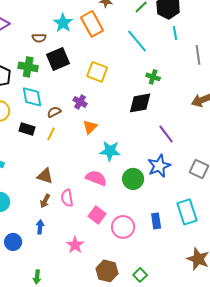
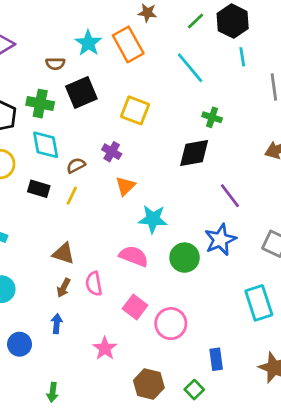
blue rectangle: (156, 221) -> (216, 359), moved

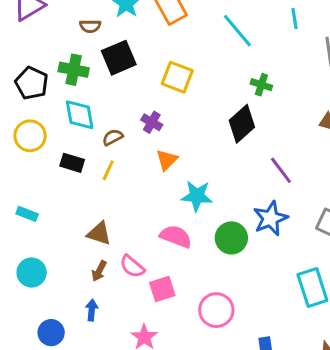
black diamond: (194, 153) -> (242, 124), turned -32
pink semicircle: (94, 284) -> (132, 266), turned -40
pink square: (135, 307) -> (162, 289), moved, turned 35

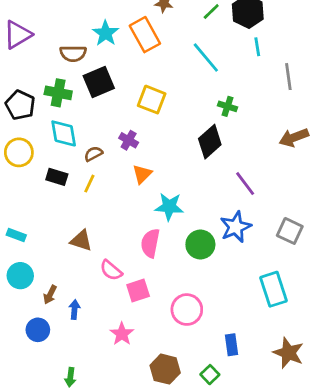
brown semicircle: (90, 26) -> (73, 54), size x1.4
cyan rectangle: (27, 214) -> (16, 235), moved
pink semicircle: (176, 236) -> (150, 243), turned -100
brown arrow: (99, 271) -> (50, 295), moved

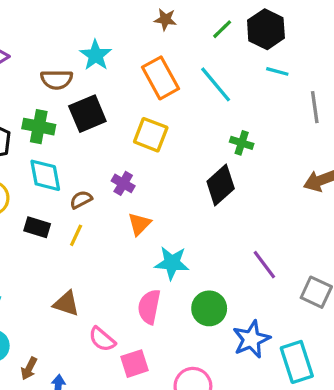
orange rectangle: (145, 35) -> (160, 78), moved
cyan line: (257, 47) -> (277, 71), turned -66
purple line: (245, 184) -> (264, 265), moved
blue star: (236, 227) -> (251, 339), moved

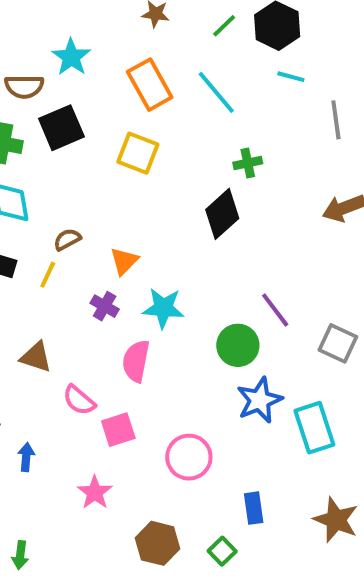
green cross: (242, 143) -> (248, 163), turned -30
purple cross: (123, 183) -> (105, 306), moved
brown semicircle: (81, 200) -> (67, 239), moved
green circle: (209, 308) -> (238, 345), moved

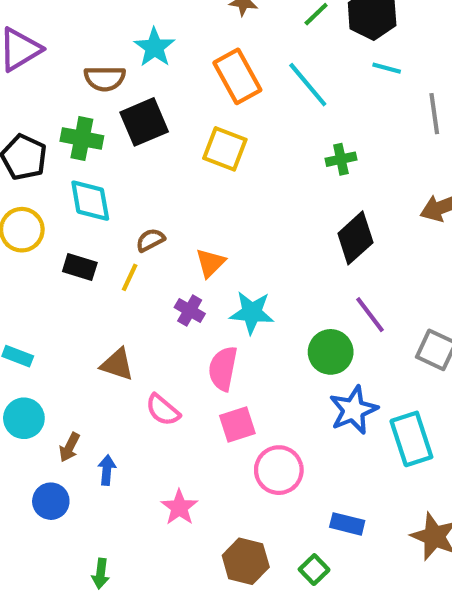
black diamond: (222, 214) -> (355, 238), moved
pink square: (118, 430) -> (237, 424), moved
blue rectangle: (254, 508) -> (347, 524), turned -68

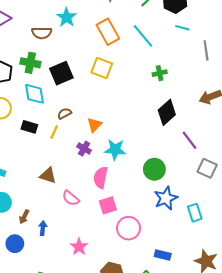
black square: (144, 122) -> (61, 73), moved
purple line: (370, 315) -> (190, 140), moved
cyan rectangle: (411, 439) -> (195, 213), size x0.7

